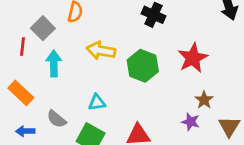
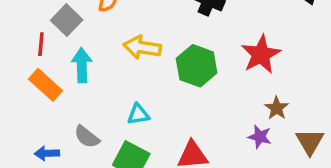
orange rectangle: (21, 93) -> (46, 85), moved

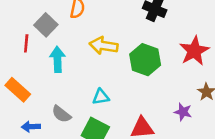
orange rectangle: (46, 85) -> (18, 90), moved
purple star: (260, 137) -> (183, 112), moved

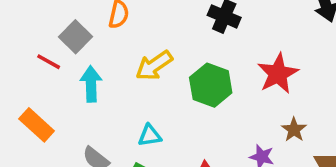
red line: (26, 43) -> (49, 62), turned -66
yellow arrow: (104, 46) -> (154, 66), turned -44

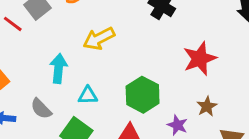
cyan arrow: (91, 84) -> (59, 68), moved
green hexagon: (211, 85) -> (143, 95), moved

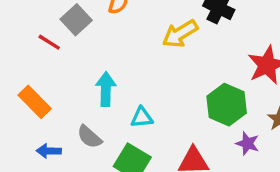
yellow arrow: (99, 39) -> (180, 34), moved
green hexagon: (143, 95) -> (227, 105), moved

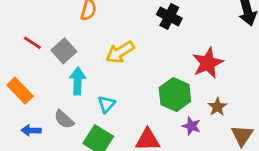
gray square: (76, 20) -> (64, 51), moved
yellow arrow: (180, 34) -> (120, 52), moved
cyan triangle: (142, 118) -> (106, 104), turned -42

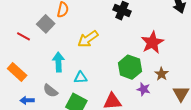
gray square: (64, 51) -> (46, 24), moved
cyan triangle: (106, 104) -> (81, 78), turned 48

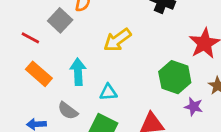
orange rectangle: (17, 72) -> (39, 74), moved

